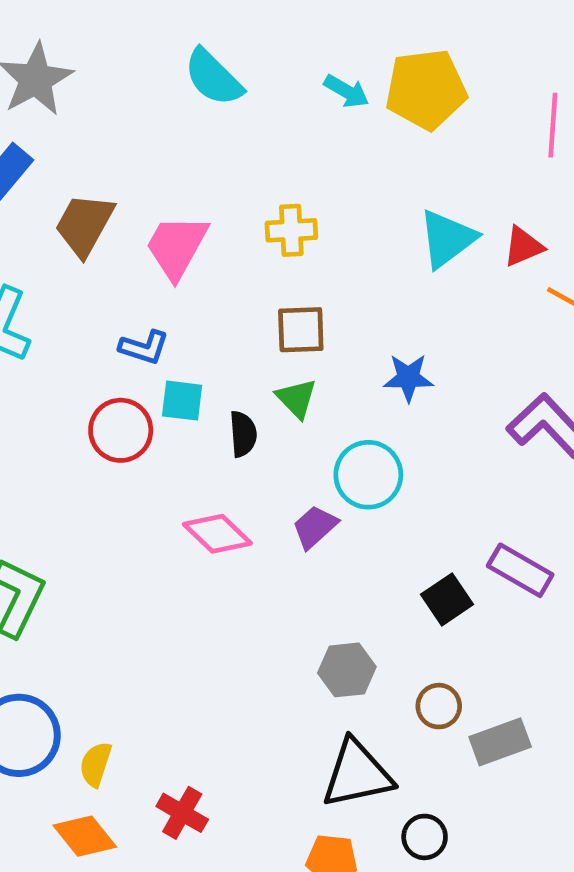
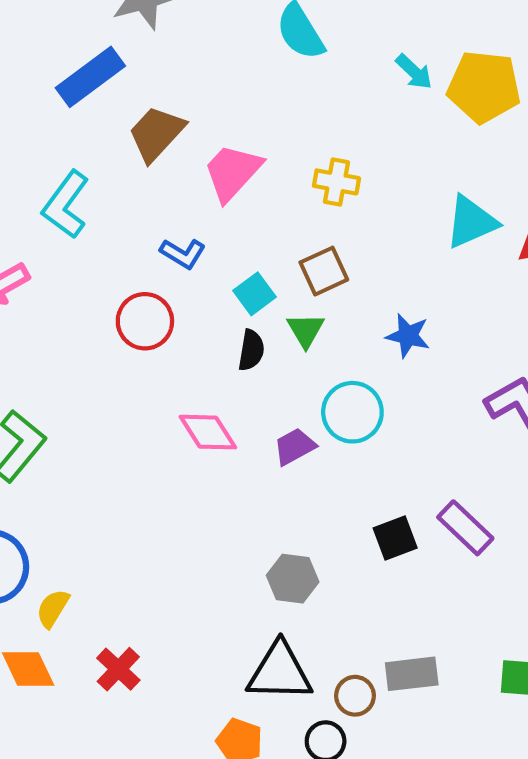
brown square: (301, 330) -> (324, 271), turned -36
cyan square: (182, 401) -> (255, 294), moved, turned 33
brown circle: (439, 706) -> (355, 696), moved

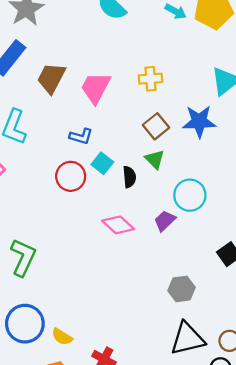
cyan square: (255, 294) -> (102, 163), moved
blue star: (408, 336) -> (199, 121), moved, size x1.4
yellow semicircle: (53, 608) -> (62, 337), turned -75

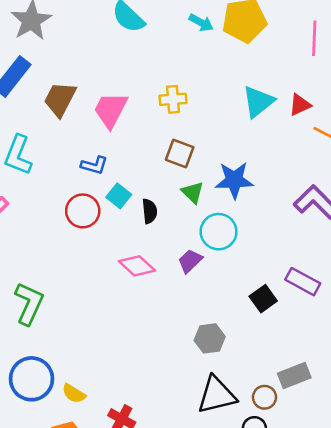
blue star: (199, 121) -> (234, 180), moved
brown square: (156, 126) -> (180, 153), turned -30
green triangle: (155, 159) -> (193, 192), moved

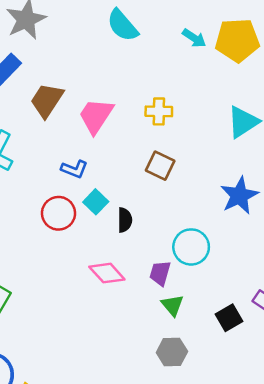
blue star: (234, 180) -> (239, 196), moved, turned -30
green triangle: (193, 192) -> (172, 305), moved
purple trapezoid: (190, 261) -> (160, 273), turned -36

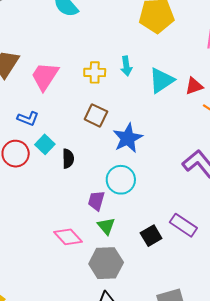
cyan arrow: (194, 38) -> (126, 66), moved, turned 48
blue star: (239, 196) -> (128, 138), moved
pink diamond: (107, 273) -> (68, 237), moved
gray hexagon: (172, 352) -> (106, 263), size x1.4

